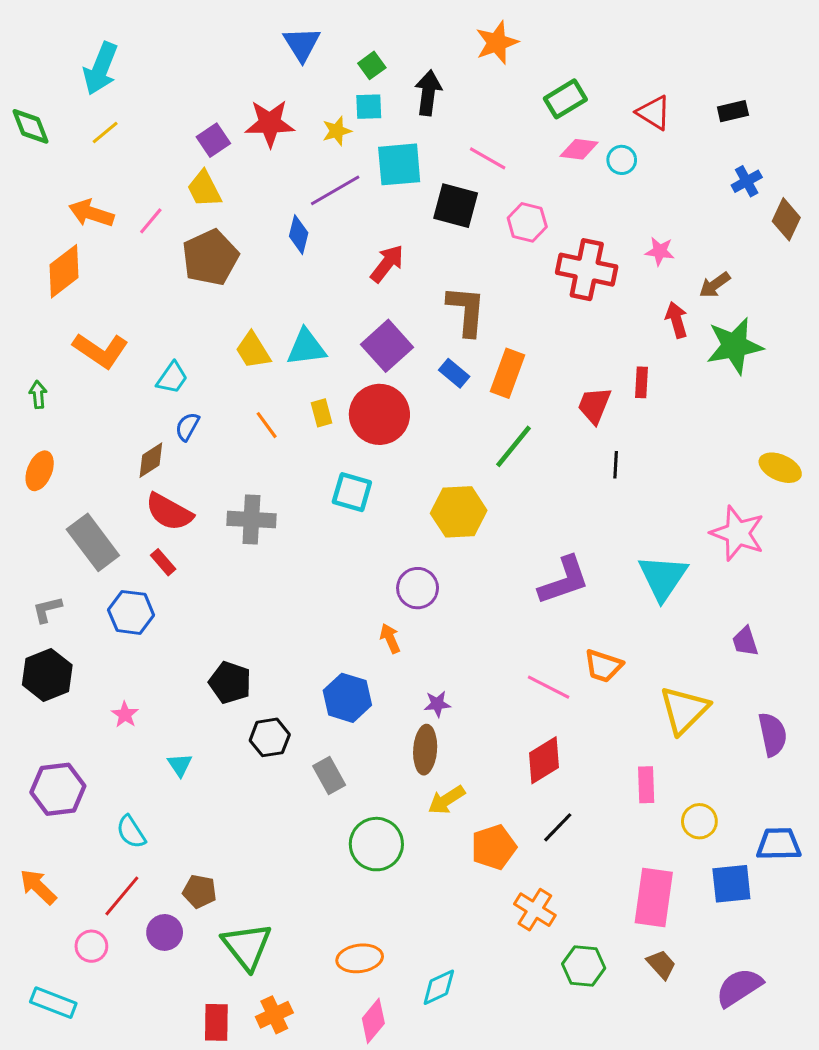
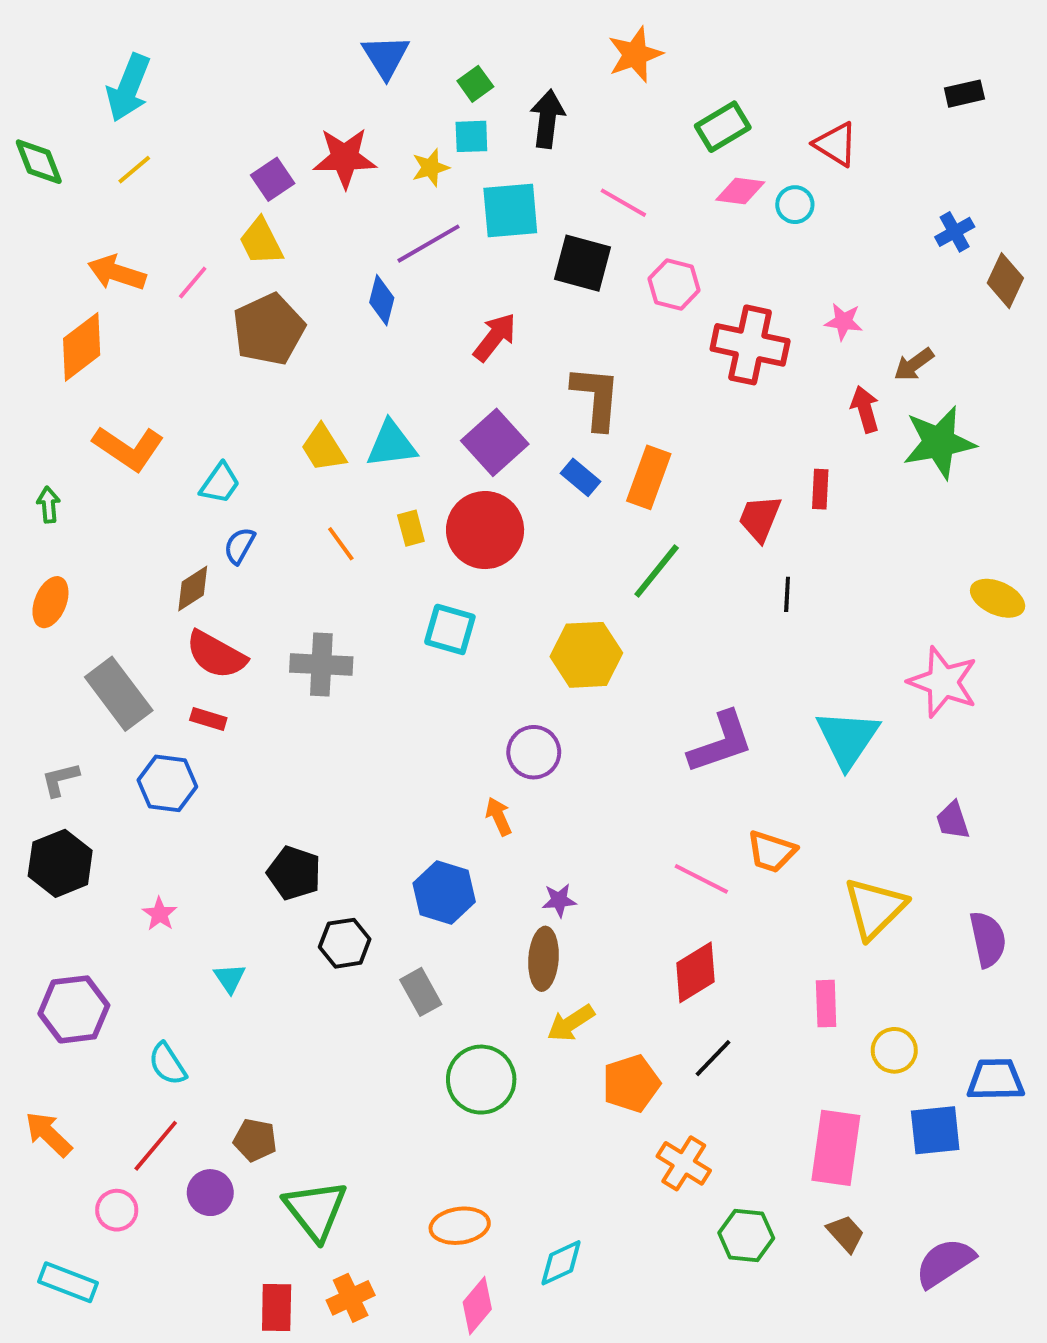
black rectangle: (733, 111) -> (964, 94), moved
red rectangle: (163, 562) -> (208, 719), turned -32

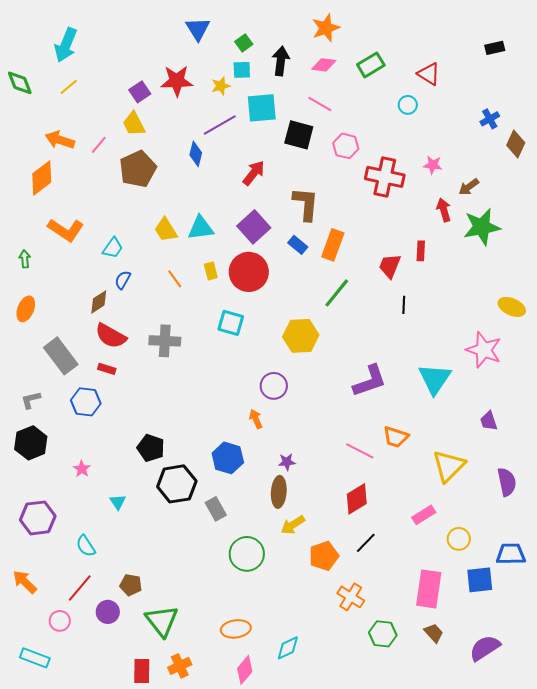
pink diamond: (740, 191) -> (324, 65), moved
black hexagon: (345, 943) -> (177, 484), size x1.5
pink rectangle: (826, 1004) -> (424, 515), turned 60

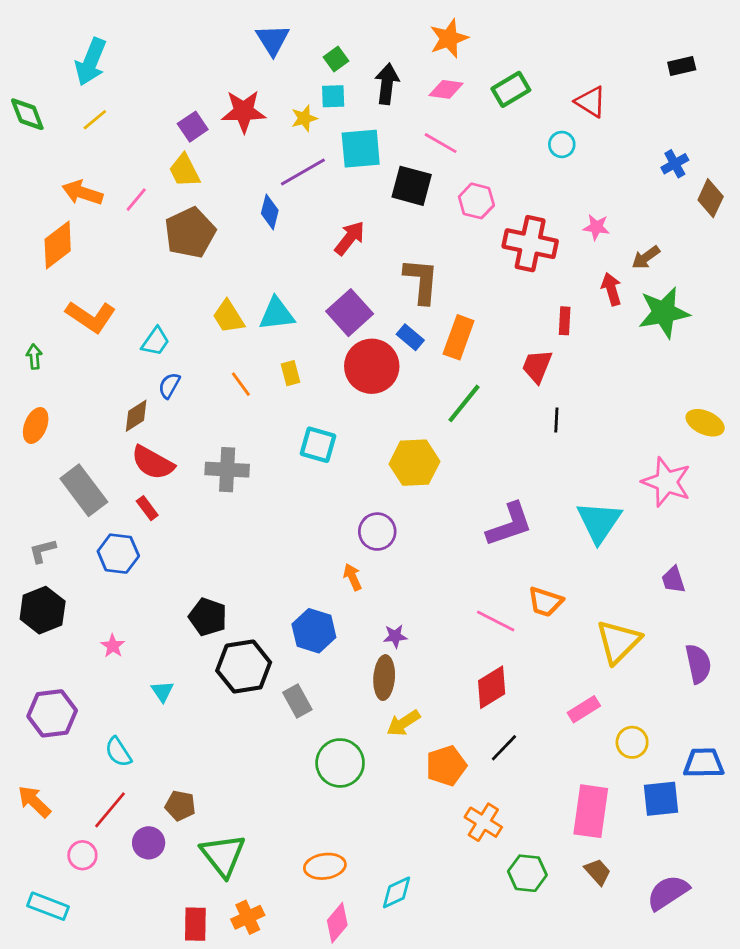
red rectangle: (421, 251) -> (565, 321), moved
red circle: (249, 272) -> (372, 366), moved
red rectangle: (107, 369) -> (147, 508), turned 36

